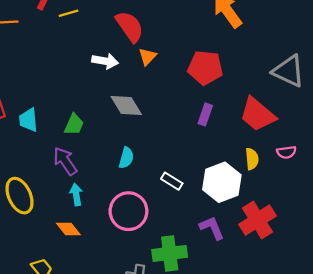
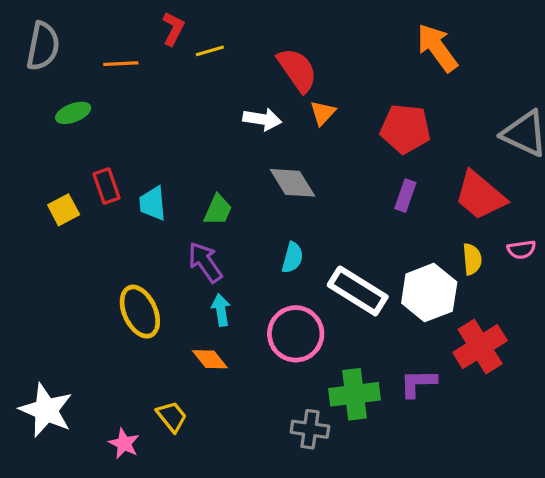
white rectangle: (172, 181) -> (358, 291), size x1.8
purple L-shape: (212, 228) -> (418, 383), moved, turned -68

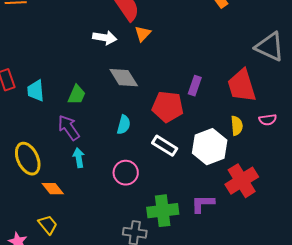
red pentagon: (405, 129) -> (168, 107), moved
red trapezoid: (480, 196) -> (242, 86), turned 33
white rectangle: (358, 291) -> (165, 146), size x0.7
pink circle: (296, 334) -> (126, 173), size x0.7
orange diamond: (210, 359) -> (53, 189), moved

